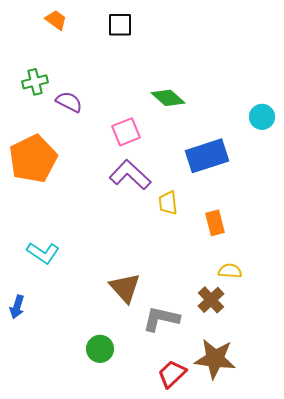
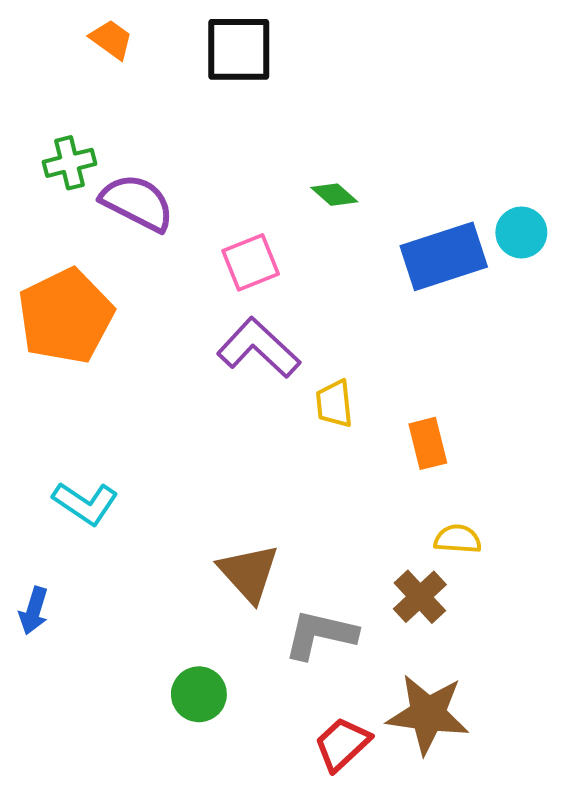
black square: (120, 25) -> (239, 49), size x1.4
green diamond: (168, 98) -> (334, 195), size x0.7
purple semicircle: (69, 102) -> (137, 203), size x1.4
blue rectangle: (207, 156) -> (444, 256), moved

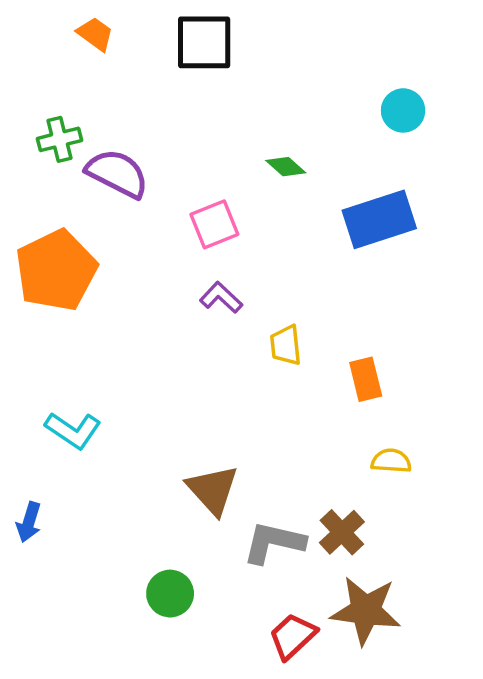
cyan circle: (521, 232) -> (403, 110), moved
purple L-shape: (259, 348) -> (221, 298), size x0.6
brown cross: (420, 597) -> (342, 532), moved

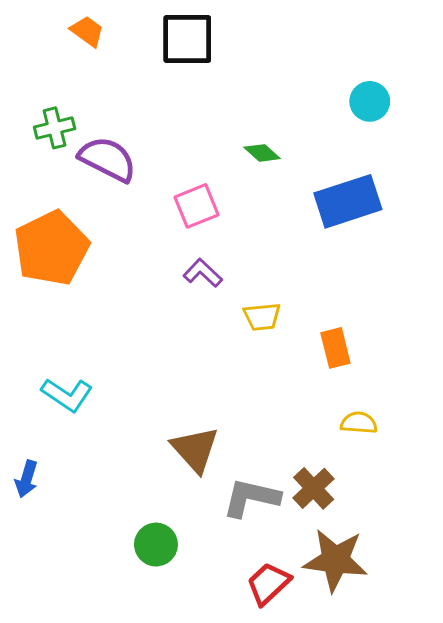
yellow trapezoid: (286, 345) -> (262, 317), turned -90

